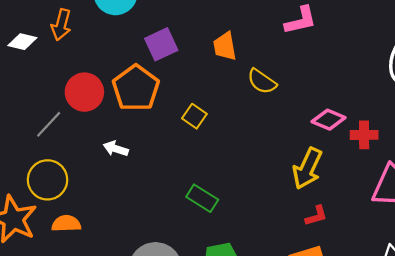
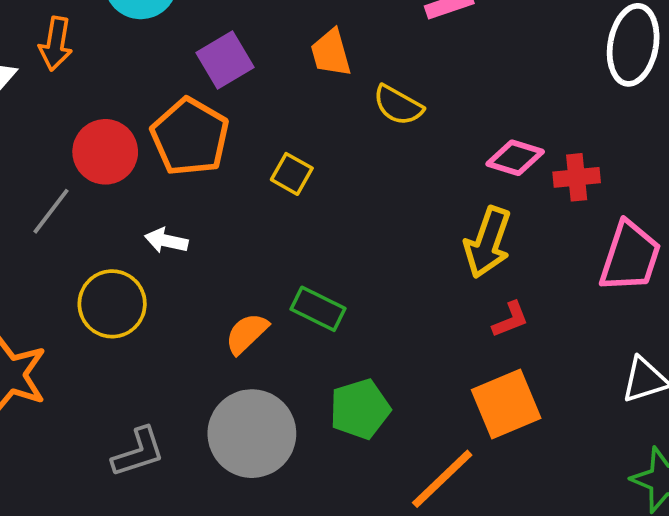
yellow circle: (48, 180) -> (112, 304), moved
orange semicircle: (66, 224) -> (247, 333), moved, turned -36

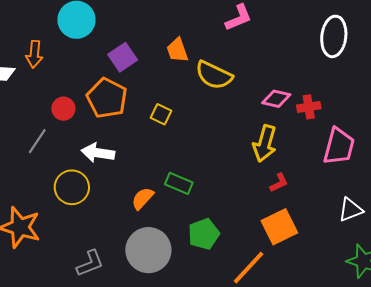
yellow semicircle: (398, 105) -> (214, 75), size x1.4
red circle: (105, 152) -> (63, 109), size x0.7
white arrow: (166, 241) -> (98, 153), size x1.5

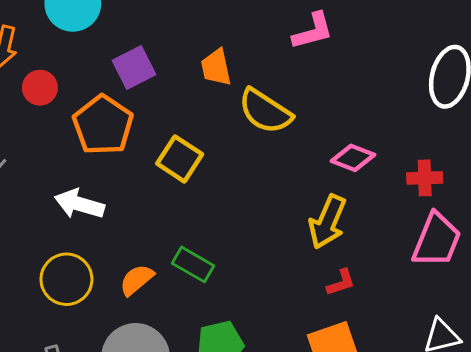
red cross: (309, 107) -> (425, 178), moved
red circle: (63, 109) -> (40, 88), moved
yellow square: (161, 114) -> (180, 159), size x1.4
yellow circle: (72, 187) -> (66, 279), moved

